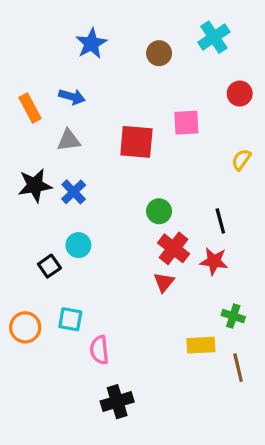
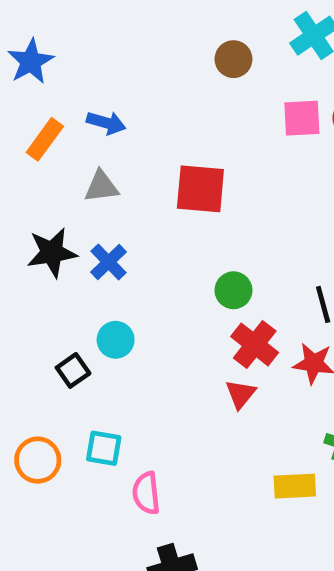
blue star: (91, 44) -> (31, 62), moved
orange rectangle: (30, 108) -> (45, 139), turned 64
pink square: (186, 123) -> (302, 118), moved

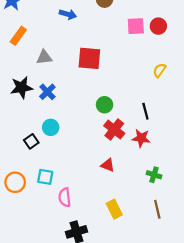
blue arrow: (106, 123) -> (68, 14), moved
red triangle: (241, 394) -> (108, 165), moved, turned -48
yellow rectangle: (295, 486) -> (114, 209), moved, turned 66

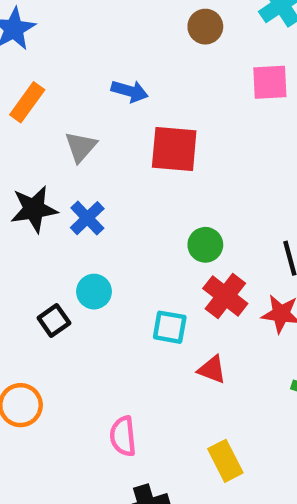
blue arrow: (68, 14) -> (130, 91), moved
gray triangle: (44, 57) -> (81, 147), turned -42
cyan square: (45, 177) -> (170, 327), moved

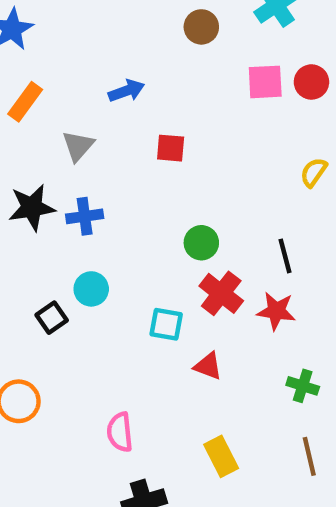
blue arrow: (130, 91) -> (126, 91), turned -36
red square: (174, 149) -> (171, 148), size x0.6
blue cross: (87, 218) -> (85, 216), turned 36

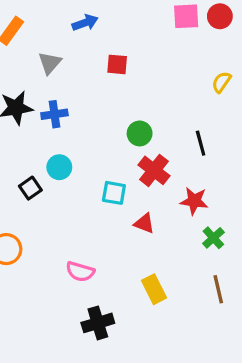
red star: (276, 311) -> (194, 201), moved
green cross: (303, 386) -> (213, 238), turned 30
pink semicircle: (120, 432) -> (80, 272), turned -68

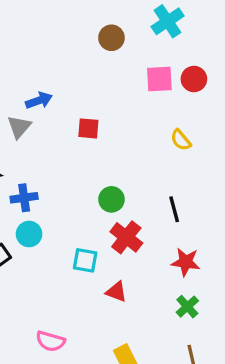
blue arrow: (85, 23) -> (39, 100), moved
yellow semicircle: (221, 82) -> (181, 140), moved, turned -75
blue cross: (54, 114) -> (24, 198), moved
red star: (194, 201) -> (186, 262), moved

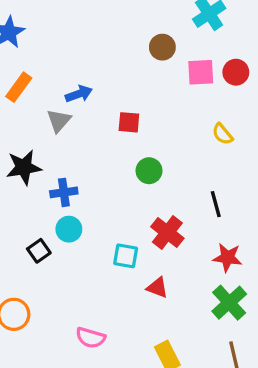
brown circle: (111, 38) -> (162, 47), moved
green circle: (111, 199) -> (149, 171), moved
green cross: (187, 307) -> (229, 303), size x1.5

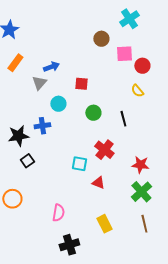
red circle: (236, 72) -> (142, 66), moved
black star: (24, 167) -> (18, 136), moved
black line: (216, 204) -> (123, 119), moved
cyan circle: (69, 229) -> (58, 104), moved
pink semicircle: (91, 338) -> (58, 213), turned -96

